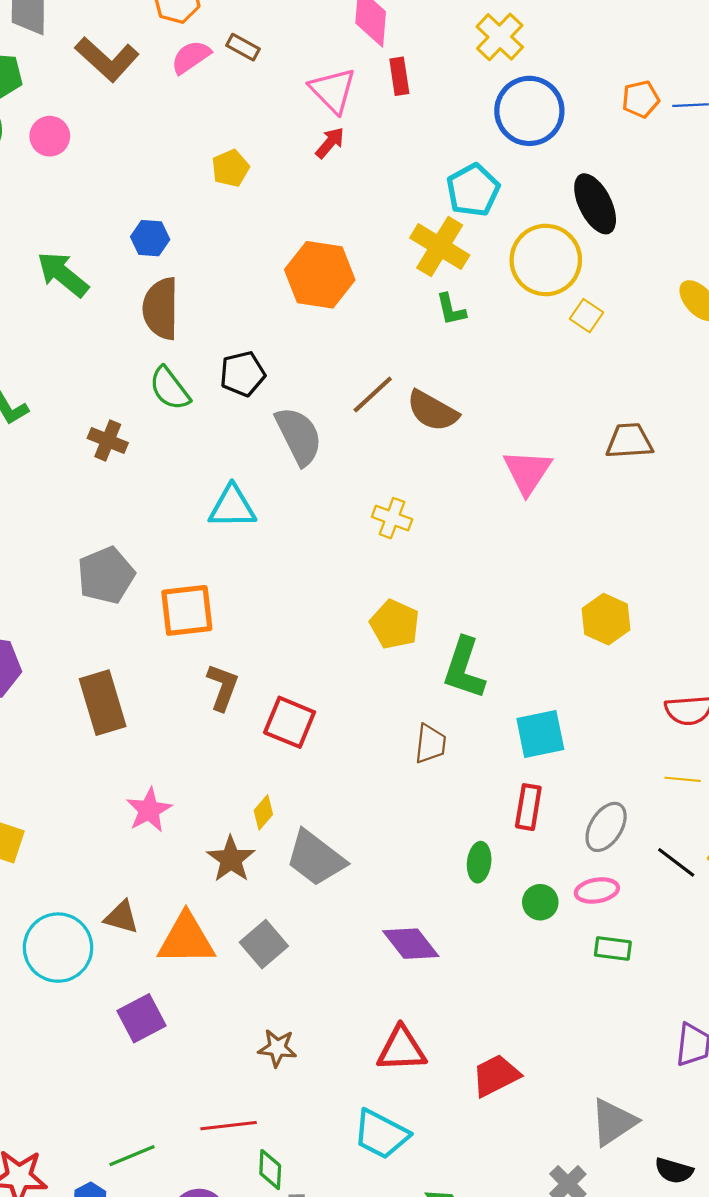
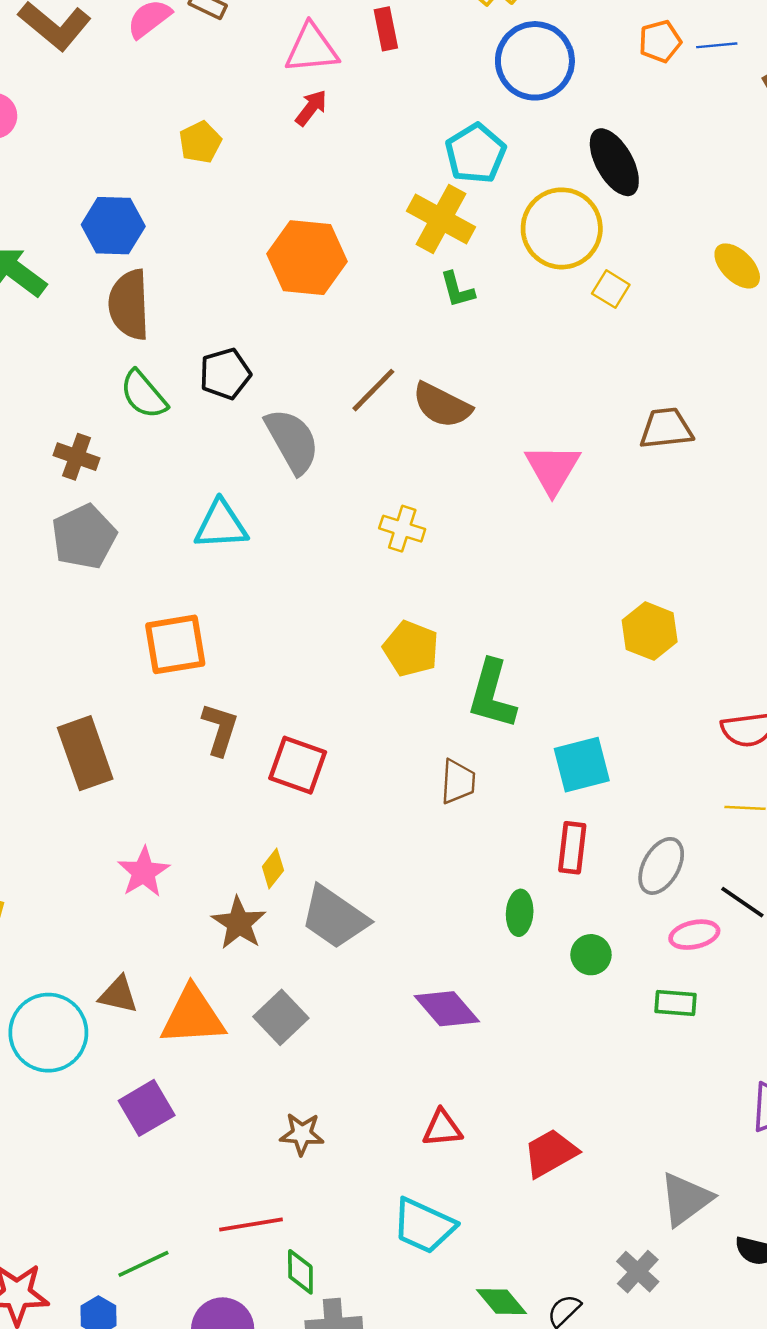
pink triangle: (333, 90) -> (312, 49), turned -48
blue hexagon: (150, 238) -> (113, 226), size x1.4
gray pentagon: (106, 575) -> (84, 537), moved
pink ellipse: (597, 891) -> (694, 935), moved
red triangle: (402, 1049) -> (442, 1128), size x0.7

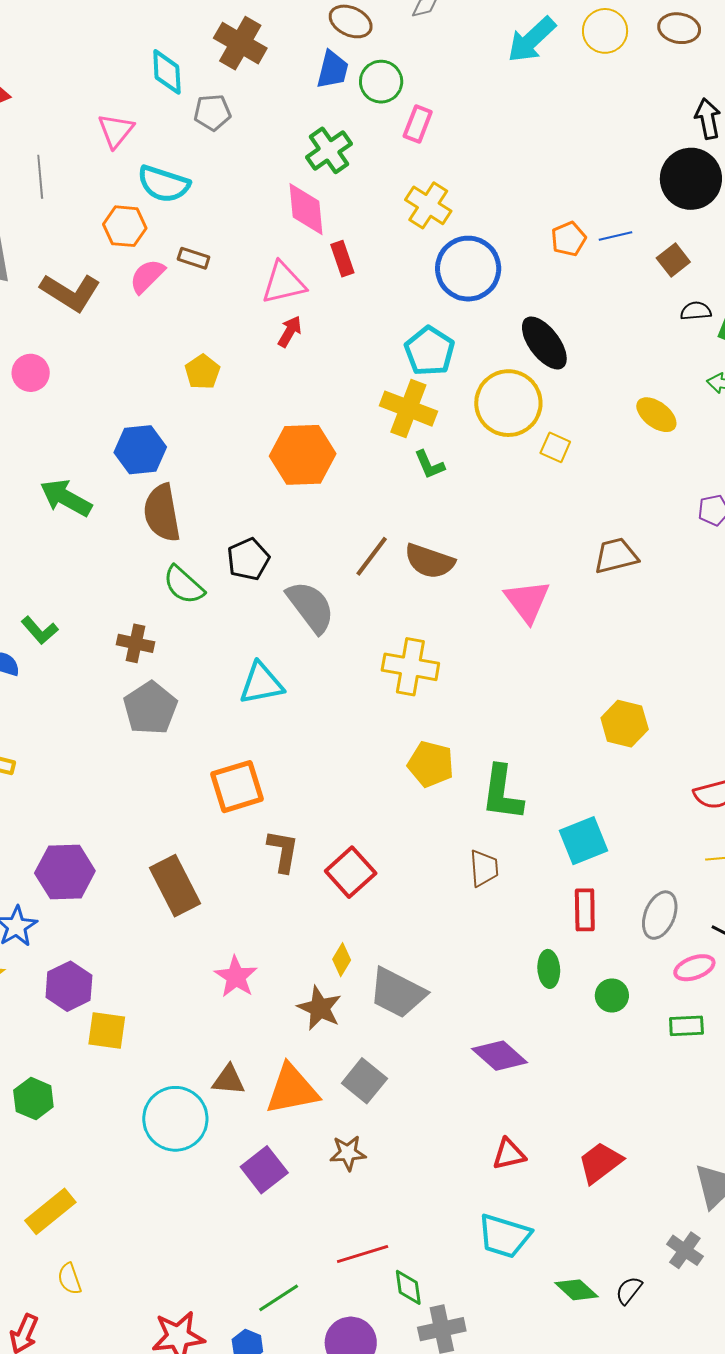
yellow cross: (402, 529) -> (410, 667), size x1.5
red square: (298, 765) -> (351, 872), turned 36
brown star: (302, 1134) -> (348, 1153), moved

